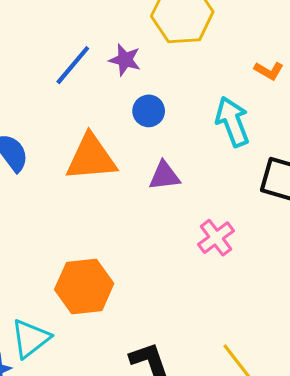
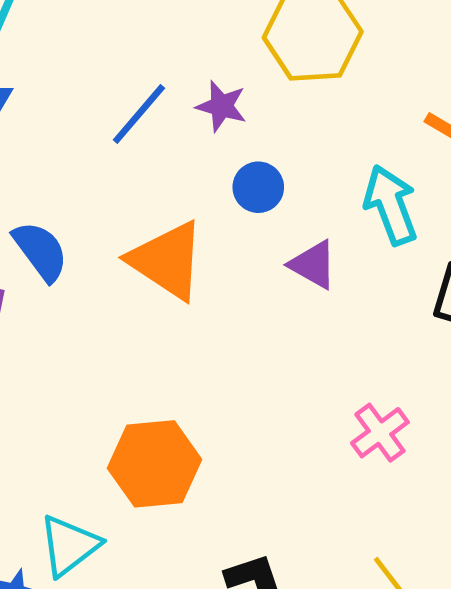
orange triangle: (91, 158) -> (167, 260), turned 38
purple triangle: (164, 176) -> (313, 265), moved, turned 36
pink cross: (216, 238) -> (380, 433), moved

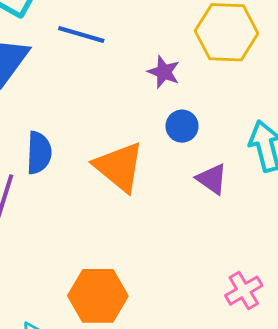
blue line: (139, 114) -> (81, 34), moved, turned 60
blue semicircle: (41, 251) -> (39, 153), turned 33

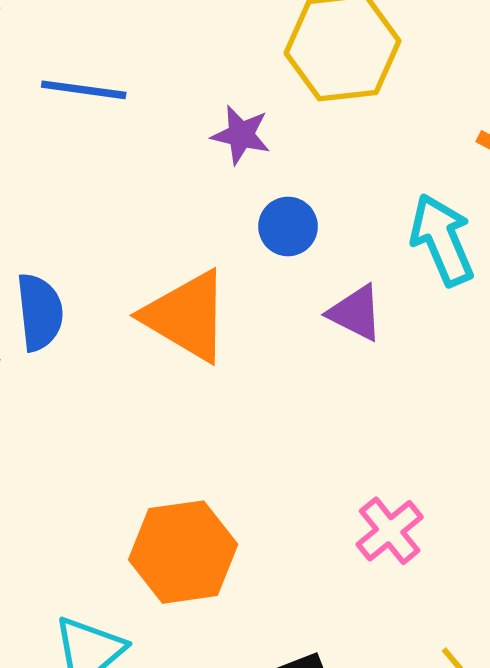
pink cross: (244, 291) -> (390, 531), moved

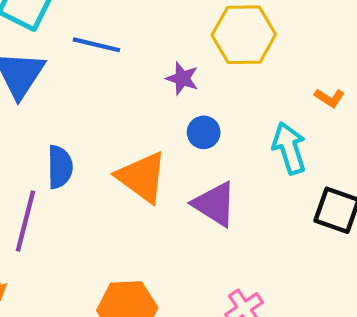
purple triangle: (356, 313) -> (215, 204), moved, size x1.4

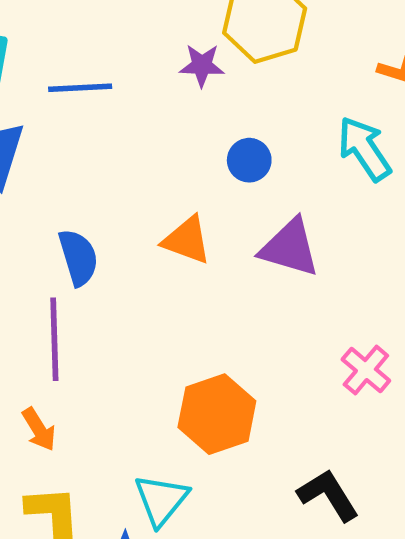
purple star: (182, 78) -> (202, 65), moved
orange triangle: (142, 177) -> (187, 240), size x0.7

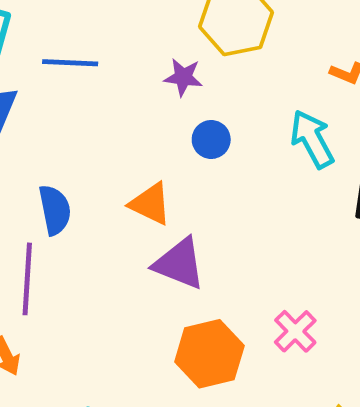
purple star: (202, 65) -> (183, 77), moved
purple triangle: (290, 248) -> (179, 264), moved
orange hexagon: (217, 414) -> (209, 354), moved

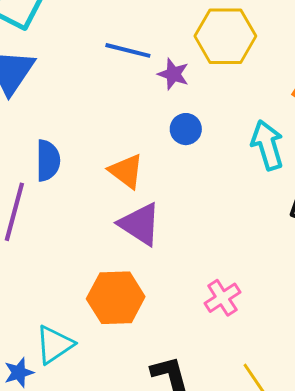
blue line: (70, 63) -> (128, 50), moved
orange hexagon: (209, 354) -> (116, 298), moved

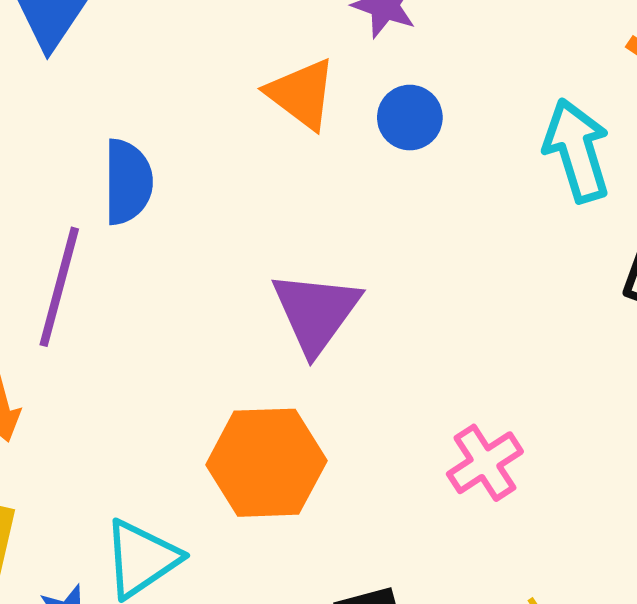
orange triangle: (126, 171) -> (301, 94), moved
purple triangle: (140, 224) -> (316, 312), turned 33

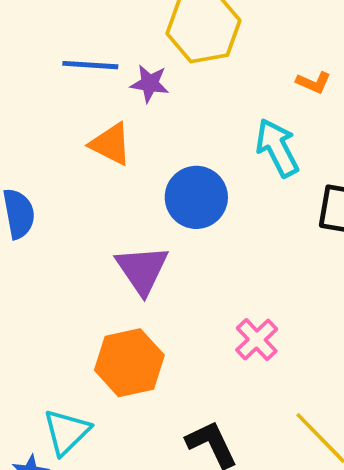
blue circle: (410, 118) -> (196, 197), moved, size x1.6

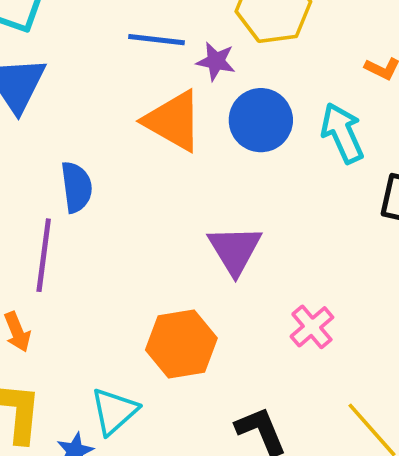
orange triangle: (111, 144) -> (173, 121), size x1.4
blue circle: (196, 197) -> (261, 120), moved
purple triangle: (142, 270) -> (235, 250), moved

